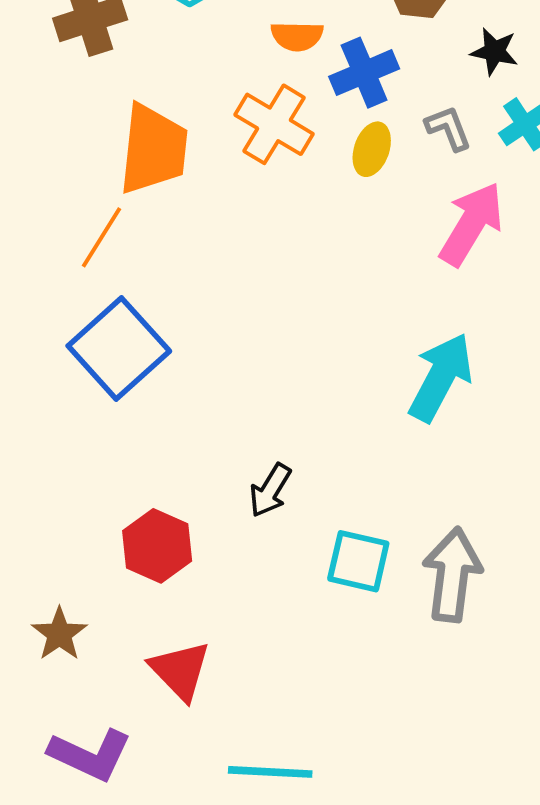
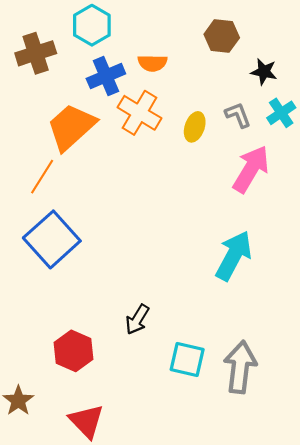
blue cross: (364, 73) -> (106, 76), moved
orange trapezoid: (153, 149) -> (71, 127), turned -138

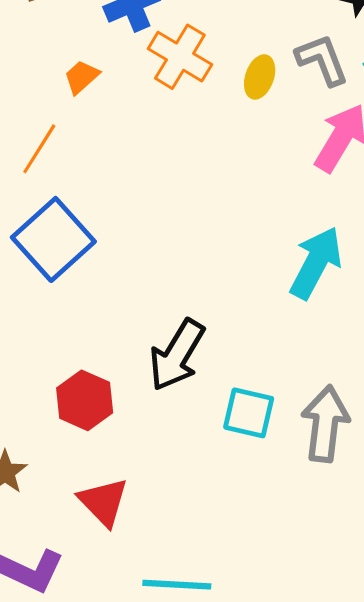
gray L-shape: (238, 115) -> (322, 60), size x1.4
orange trapezoid: (71, 127) -> (82, 77), size x0.5
black arrow: (137, 319) -> (177, 355), size x1.6

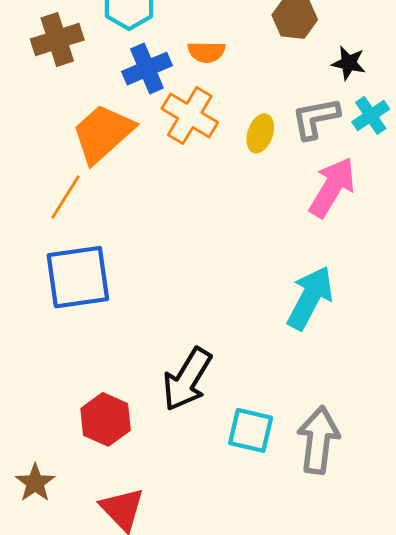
gray L-shape: (322, 60) -> (315, 118), turned -80
orange trapezoid: (82, 77) -> (103, 133), size x2.0
blue square: (53, 239) -> (78, 277), turned 34

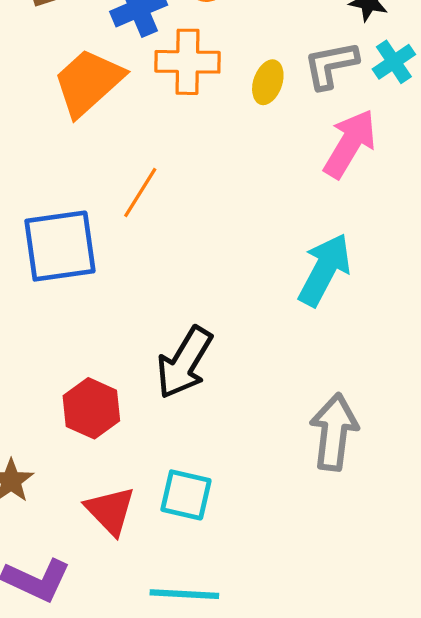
orange cross: (190, 115) -> (188, 62), turned -30
orange line: (66, 197) -> (140, 192), moved
cyan square: (251, 430) -> (186, 495), moved

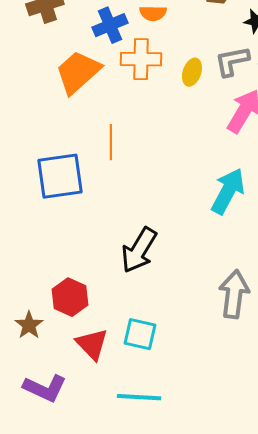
orange line: (140, 192) -> (111, 142), turned -32
red hexagon: (91, 408) -> (70, 297), moved

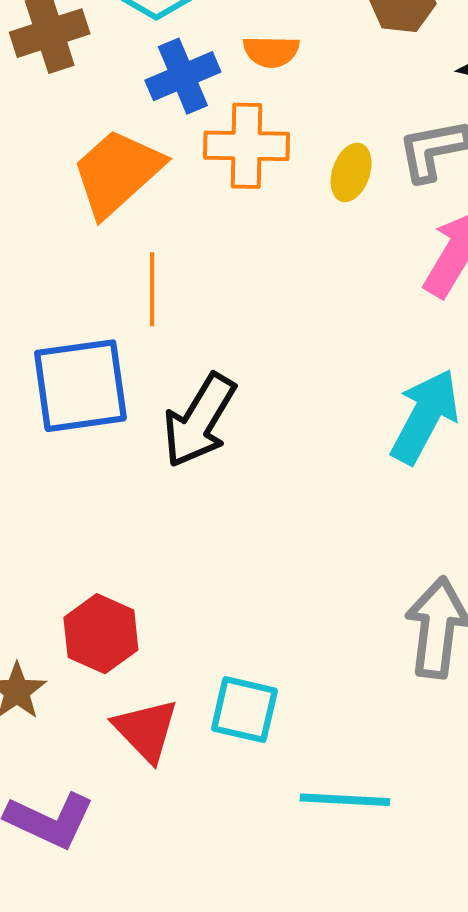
orange line: (111, 142) -> (152, 289), moved
black arrow: (139, 250) -> (199, 420), moved
cyan line: (139, 397) -> (345, 800), moved

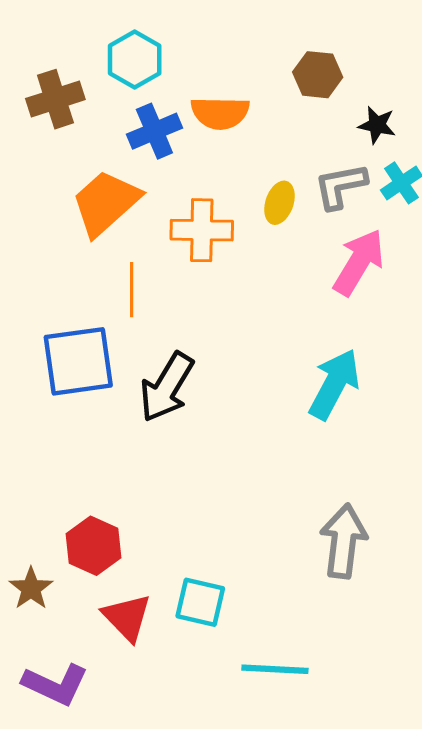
orange semicircle: (271, 51) -> (220, 113), size x1.4
orange cross: (246, 146) -> (202, 230), moved

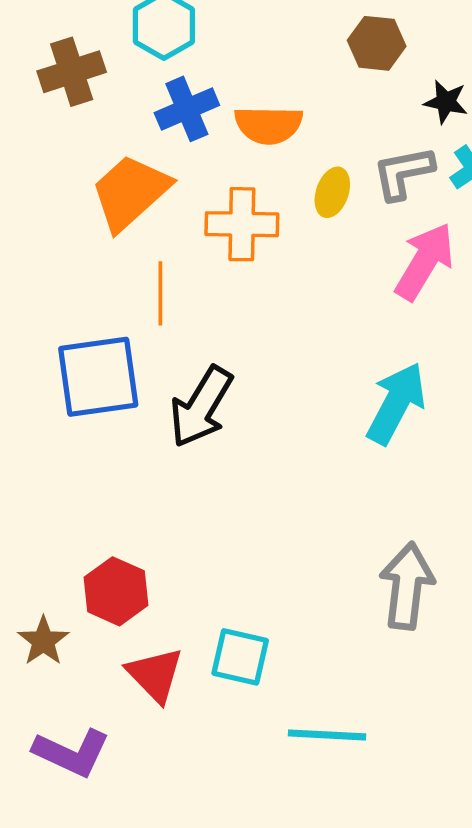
orange semicircle: (220, 113) -> (268, 125), moved

